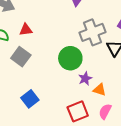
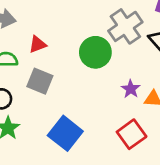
green circle: (70, 58) -> (95, 52), moved
blue square: (30, 99) -> (65, 133), size x1.4

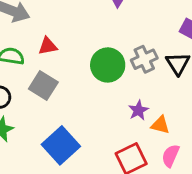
gray cross: (125, 26) -> (144, 59), moved, size x0.7

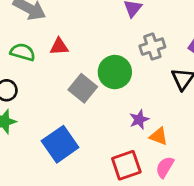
gray cross: (144, 59) -> (152, 47), moved
gray square: (43, 85) -> (83, 88), moved

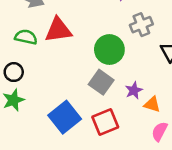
red triangle: (59, 47) -> (58, 30), size x1.6
gray square: (83, 88) -> (101, 82), moved
red square: (126, 165) -> (105, 122), moved

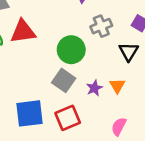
orange triangle: (152, 104) -> (117, 86), moved, turned 42
blue square: (65, 117) -> (29, 113), turned 32

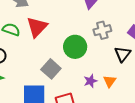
red triangle: (23, 32) -> (37, 27), turned -45
gray square: (64, 80) -> (51, 69), moved

